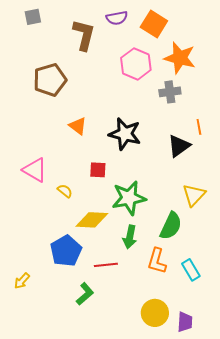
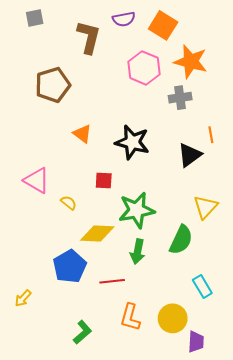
orange L-shape: (157, 261) -> (130, 317), moved
green L-shape: (85, 294) -> (82, 332), moved
yellow circle: (155, 313) -> (173, 318), moved

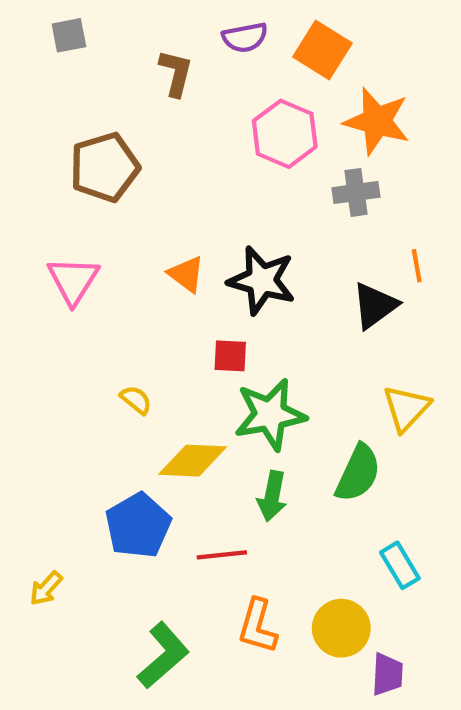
brown L-shape: (89, 37) -> (176, 73), size x0.7
orange triangle: (82, 134) -> (186, 274), moved
pink triangle: (37, 180) -> (73, 280), moved, turned 32
red square: (104, 180) -> (230, 356), moved
green L-shape: (82, 332) -> (163, 655), size x1.4

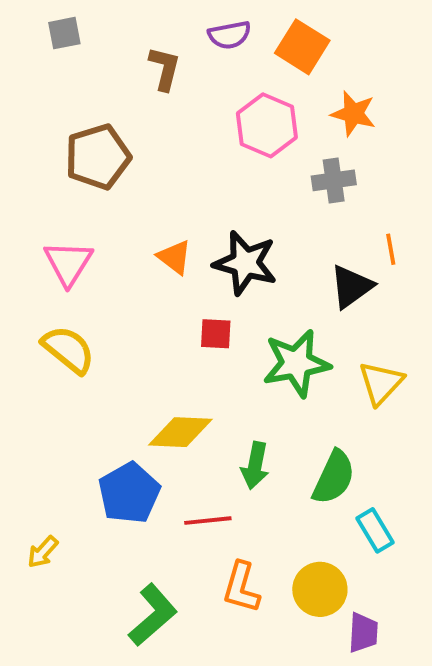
orange star: (377, 121) -> (353, 114), size x0.7
yellow semicircle: (136, 400) -> (68, 350), moved, size x1.8
green star: (270, 414) -> (296, 363), moved
green semicircle: (358, 473) -> (334, 477), moved

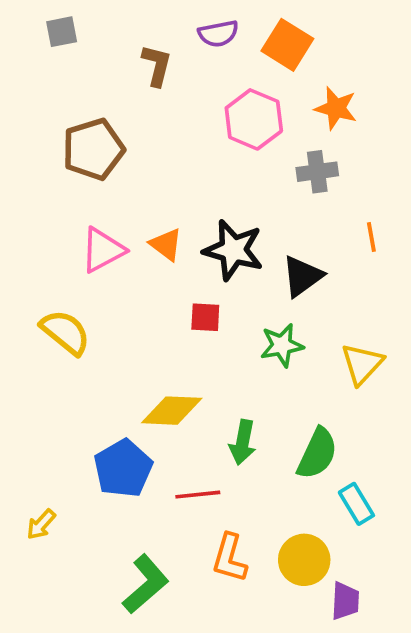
pink triangle: (68, 263) -> (103, 250), moved, turned 30
black triangle: (351, 287) -> (302, 276), moved
green star: (296, 363) -> (282, 345), size x0.7

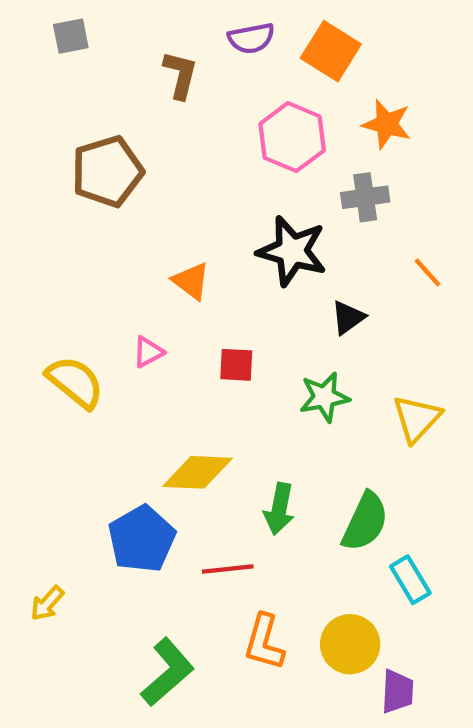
orange line: (371, 237) -> (427, 272), turned -32
pink triangle: (103, 250) -> (148, 352), moved, size x0.6
black star: (233, 250) -> (292, 251), moved
black triangle: (302, 276) -> (348, 318), size x0.7

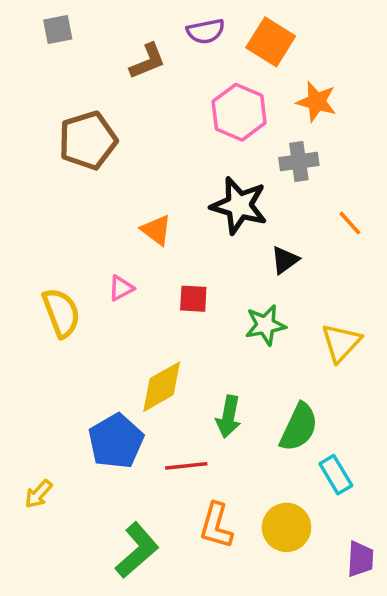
brown L-shape: (180, 75) -> (148, 61), turned 54
yellow semicircle: (75, 382) -> (61, 313), turned 30
yellow diamond: (198, 472) -> (162, 387), turned -32
purple trapezoid: (397, 691) -> (360, 559), moved

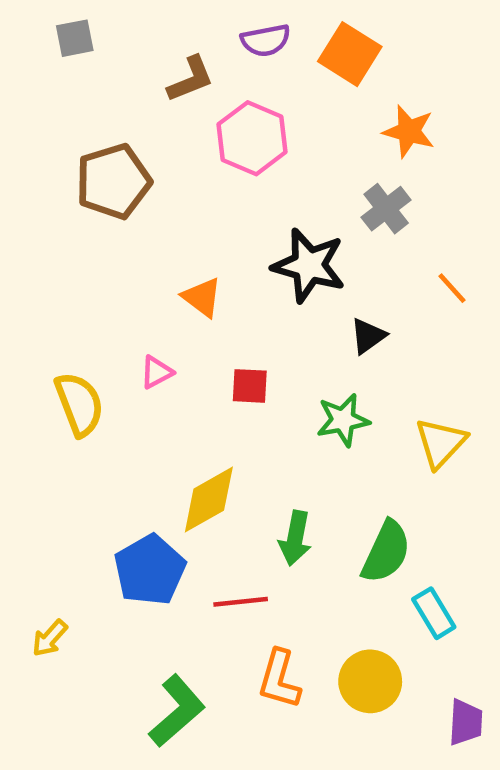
pink hexagon: (239, 112) -> (252, 138), moved
gray cross: (299, 161) -> (386, 209), turned -30

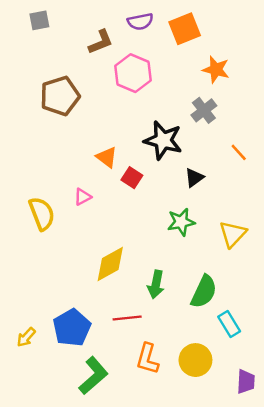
orange square: (350, 54) -> (185, 29), turned 36
red square: (250, 386) -> (132, 178), moved, turned 30
blue pentagon: (150, 570) -> (72, 328), moved

